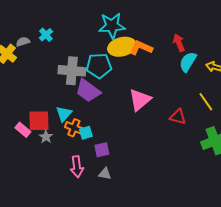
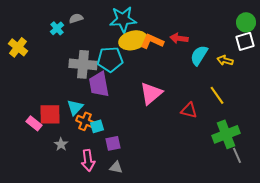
gray semicircle: (23, 42) -> (76, 18), moved
red arrow: (179, 43) -> (179, 38), moved, turned -60
purple trapezoid: (88, 91) -> (99, 84), turned 44
gray star: (46, 137) -> (61, 144), moved

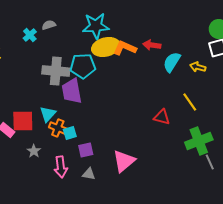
pink triangle: (151, 93) -> (124, 161), moved

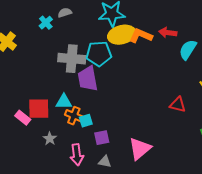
cyan triangle: (48, 114) -> (64, 102), turned 48

